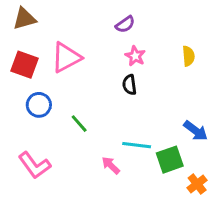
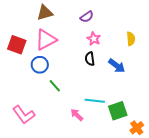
brown triangle: (24, 19) -> (45, 13), moved
blue circle: (39, 105) -> (40, 65), moved
blue arrow: (196, 131) -> (117, 66), moved

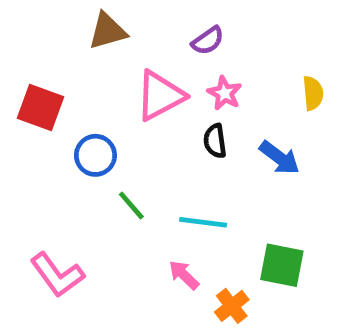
pink triangle: (46, 40) -> (160, 96), moved
cyan line: (95, 101) -> (203, 222), moved
green square: (118, 111) -> (282, 265), turned 30
orange cross: (137, 128) -> (232, 306), moved

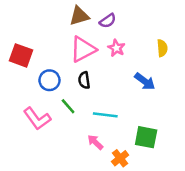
brown triangle: (107, 31) -> (79, 16), moved
black semicircle: (215, 141) -> (84, 80), moved
pink L-shape: (57, 275) -> (37, 119), moved

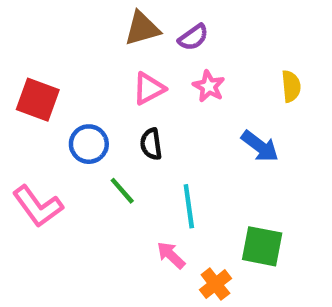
pink triangle: (83, 49) -> (149, 89), size x0.7
cyan line: (105, 115) -> (189, 206), turned 75
pink L-shape: (37, 119) -> (38, 206), moved

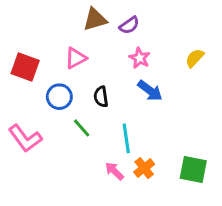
yellow semicircle: (291, 86) -> (195, 58), turned -132
pink triangle: (149, 89) -> (76, 58), moved
blue arrow: (260, 146) -> (150, 91), moved
green square: (262, 246) -> (193, 170), moved
orange cross: (215, 284) -> (144, 168), moved

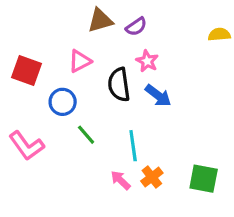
yellow semicircle: (195, 58) -> (219, 34), moved, turned 42
black semicircle: (101, 97) -> (119, 85), moved, size x1.5

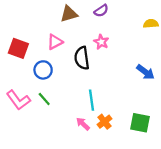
purple semicircle: (136, 27) -> (101, 11), moved
blue arrow: (158, 96) -> (145, 72), moved
green line: (86, 135) -> (44, 99), moved

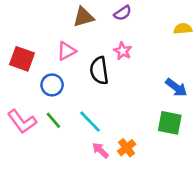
cyan line: (92, 100) -> (90, 122), moved, turned -36
green square: (140, 123) -> (170, 123), moved

